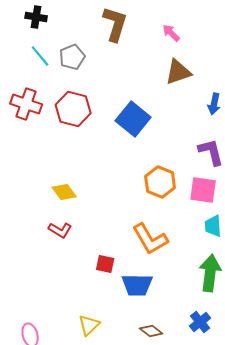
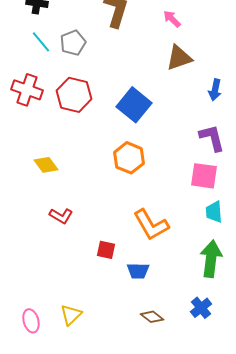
orange hexagon: (160, 182) -> (129, 158), moved
yellow diamond: (64, 192) -> (46, 165), moved
blue trapezoid: (137, 285) -> (138, 271), size x0.7
yellow triangle: (89, 325) -> (71, 315), moved

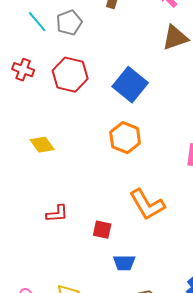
red cross: (27, 90) -> (23, 70), size x0.7
red L-shape: (61, 216) -> (57, 214), moved, turned -35
blue trapezoid: (138, 271) -> (124, 263), moved

